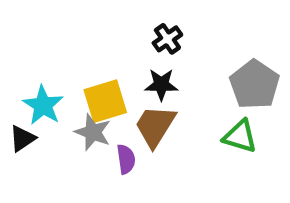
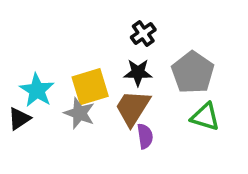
gray pentagon: (255, 84) -> (193, 72), moved
purple semicircle: (126, 159) -> (145, 136), moved

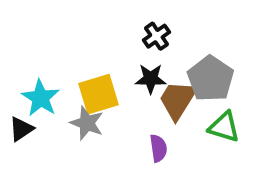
brown trapezoid: (133, 108) -> (178, 100), moved

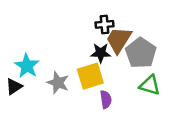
black cross: (156, 36) -> (105, 24), turned 30
yellow square: (98, 94) -> (90, 76), moved
brown trapezoid: (178, 100) -> (119, 40), moved

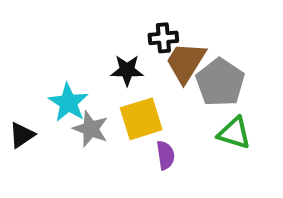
black star: (101, 53) -> (127, 70), moved
cyan star: (27, 66) -> (68, 103), moved

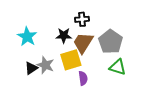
brown trapezoid: (186, 62) -> (83, 43), moved
cyan star: (68, 103) -> (27, 37), moved
black triangle: (22, 135) -> (31, 68), moved

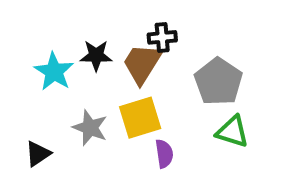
black star: (64, 36) -> (96, 56), moved
brown trapezoid: (83, 43) -> (142, 64), moved
black triangle: (31, 68) -> (38, 154), moved

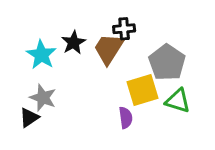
black star: (96, 56) -> (74, 43), turned -30
yellow square: (140, 118) -> (142, 90), moved
gray star: (90, 128) -> (43, 98), moved

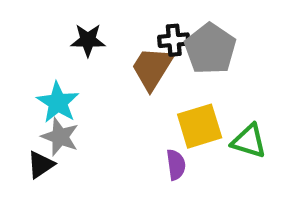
black star: (74, 43) -> (88, 40), moved, turned 30
cyan star: (41, 55) -> (58, 102), moved
gray pentagon: (167, 62) -> (210, 49), moved

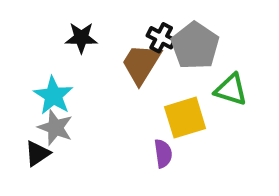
black cross: (174, 40) -> (161, 38), turned 32
green triangle: (249, 141) -> (231, 90), moved

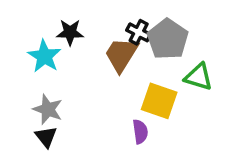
cyan star: (53, 96) -> (44, 56), moved
yellow square: (185, 118) -> (159, 101), turned 36
black triangle: (37, 153) -> (46, 137), moved, turned -35

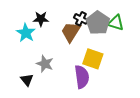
green triangle: (199, 77) -> (116, 23), moved
gray star: (48, 109) -> (45, 64), moved
purple semicircle: (140, 132) -> (82, 77), size x1.6

